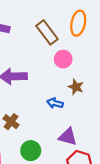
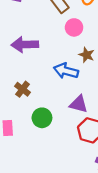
blue arrow: (55, 103) -> (66, 71), size x1.5

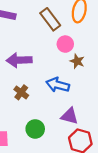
brown star: (87, 55) -> (77, 61), moved
brown cross: (23, 89) -> (21, 92), moved

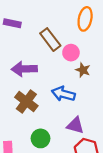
brown rectangle: (50, 19) -> (50, 40), moved
brown cross: (21, 92) -> (26, 101), size x1.5

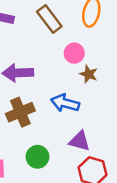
brown rectangle: (50, 40) -> (49, 19), moved
brown cross: (26, 101) -> (20, 112), turned 30

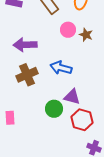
brown star: (89, 74) -> (86, 35), moved
green circle: (37, 157) -> (54, 109), moved

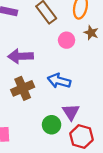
brown star: (86, 35) -> (91, 33), moved
purple triangle: (72, 97) -> (71, 112), turned 42

